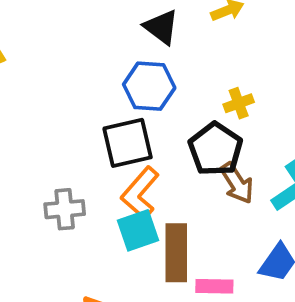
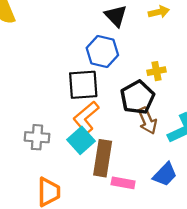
gray cross: (65, 209) -> (37, 137), moved
cyan square: (138, 230) -> (81, 140), turned -32

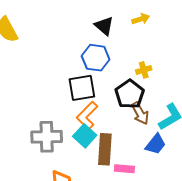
gray cross: (37, 137) -> (47, 137), size x1.4
blue trapezoid: (165, 174) -> (156, 144), moved

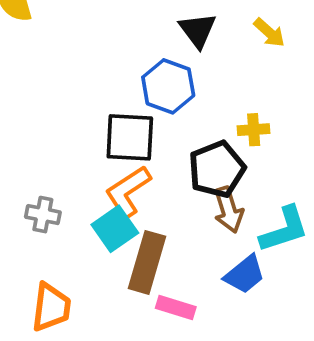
yellow arrow: (141, 19) -> (269, 33), turned 48
gray cross: (47, 137) -> (43, 215), size x0.6

